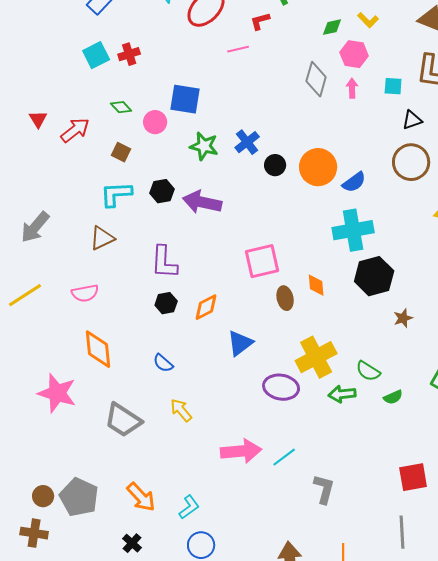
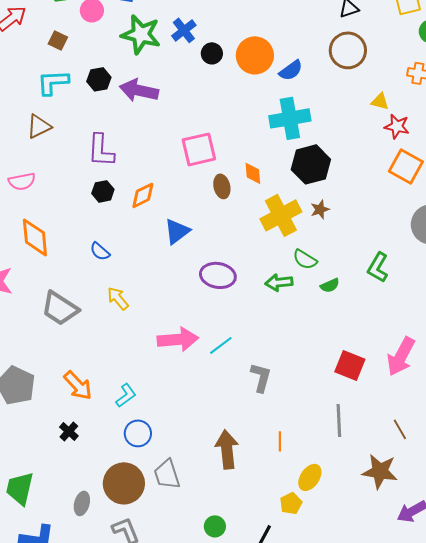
green star: (204, 146) -> (141, 34), size x1.4
brown star: (403, 318) -> (320, 209), moved
yellow cross: (316, 357) -> (281, 215), moved
red square: (413, 477) -> (350, 365), turned 32

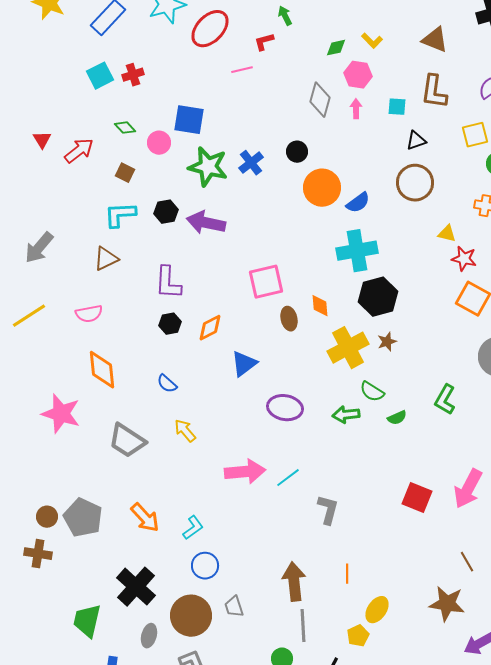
black circle: (212, 53) -> (297, 152), moved
gray line: (339, 420) -> (303, 626), moved
black cross: (69, 431) -> (136, 587), moved, size x2.0
gray trapezoid: (167, 474) -> (234, 607), size x0.7

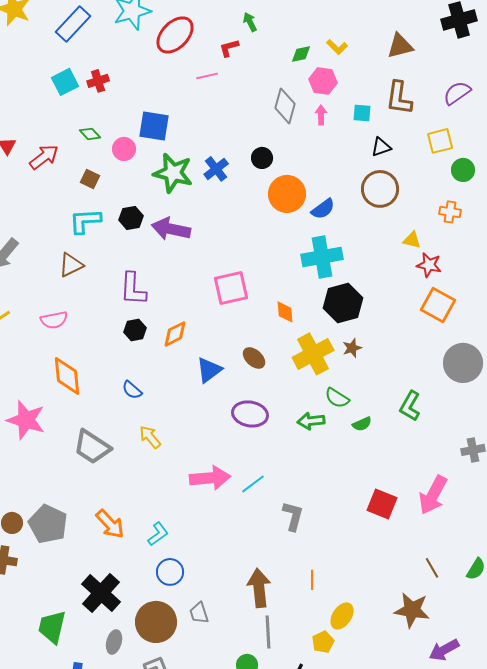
brown triangle: (435, 40) -> (400, 46), turned -36
brown ellipse: (289, 319) -> (254, 358), moved, turned -35

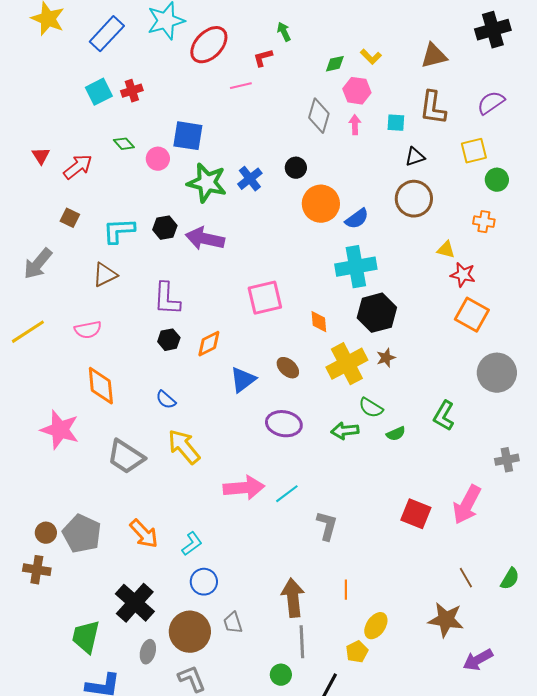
brown square: (90, 179) -> (70, 218), moved
yellow arrow: (150, 437) -> (184, 447), size x1.5

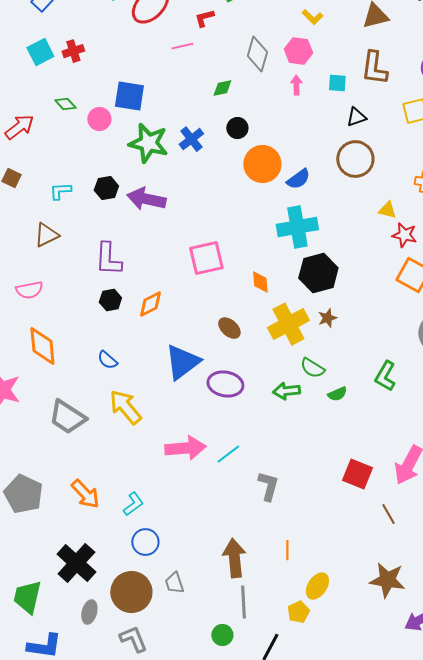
green diamond: (335, 64) -> (222, 88), moved
gray diamond: (319, 116) -> (257, 54), moved
cyan L-shape: (119, 231) -> (60, 191), size x0.7
blue triangle: (243, 380) -> (182, 362), moved, size x1.4
brown line: (466, 578) -> (388, 514), moved

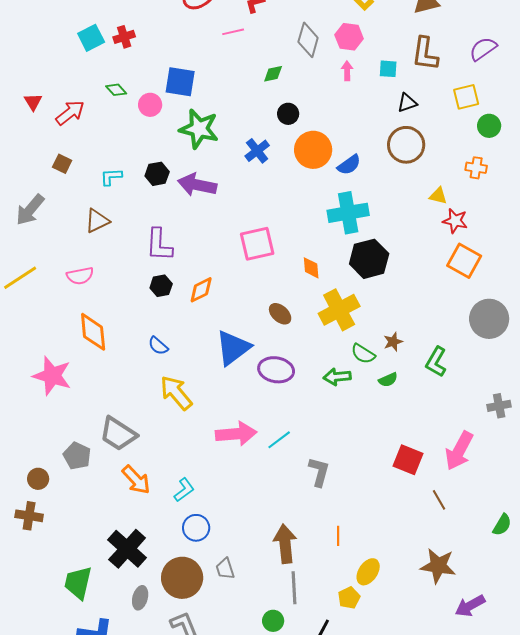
blue cross: (191, 139) -> (257, 151), moved
brown star: (327, 318) -> (393, 342), moved
gray trapezoid: (67, 417) -> (118, 434), moved
gray pentagon: (23, 494) -> (77, 456), moved, size x0.7

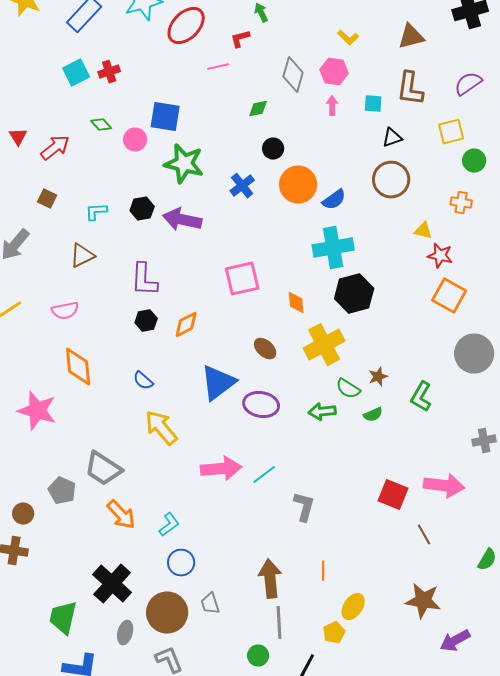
pink arrow: (459, 451) -> (444, 486), turned -111

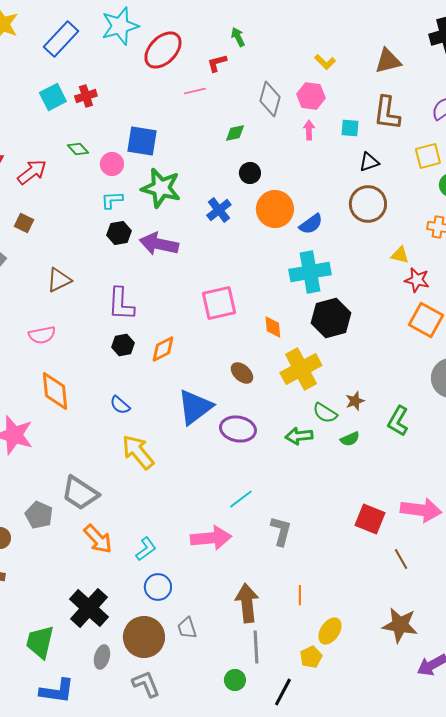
cyan L-shape: (96, 212) -> (112, 200), moved
pink arrow: (221, 469) -> (211, 538), moved

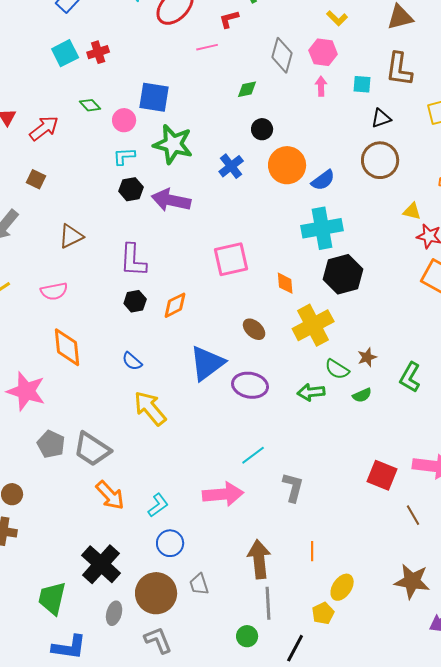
gray pentagon: (39, 515) -> (51, 444), moved

